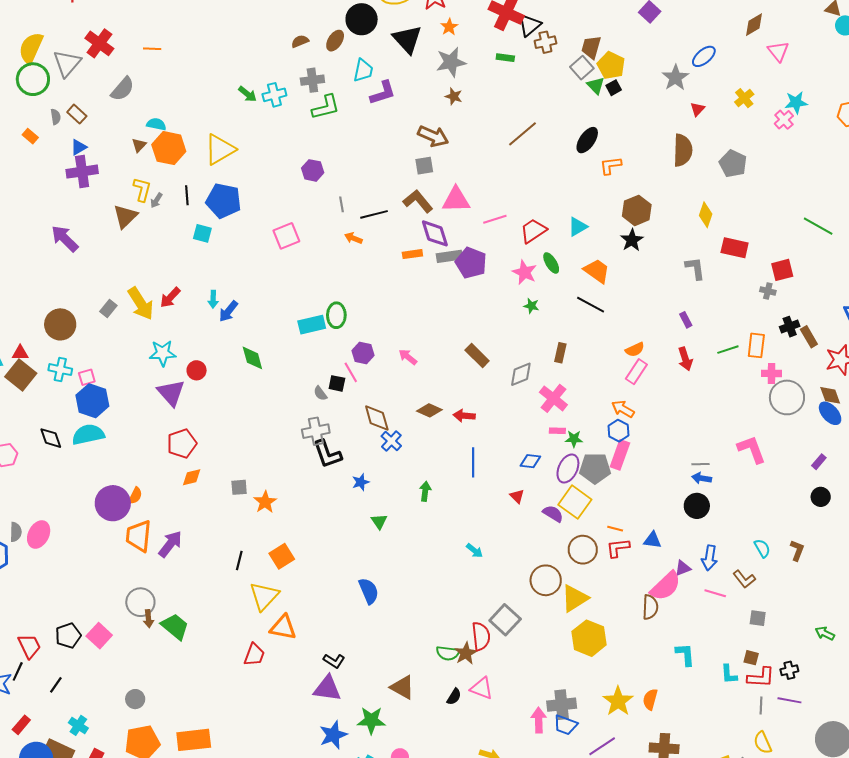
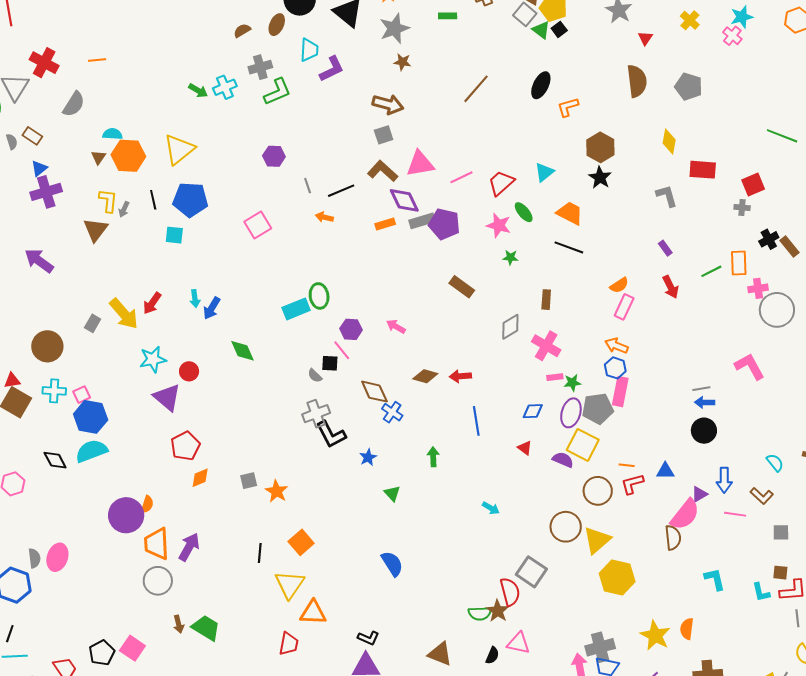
brown rectangle: (477, 355) -> (462, 287), moved
gray circle: (140, 602) -> (158, 581), moved

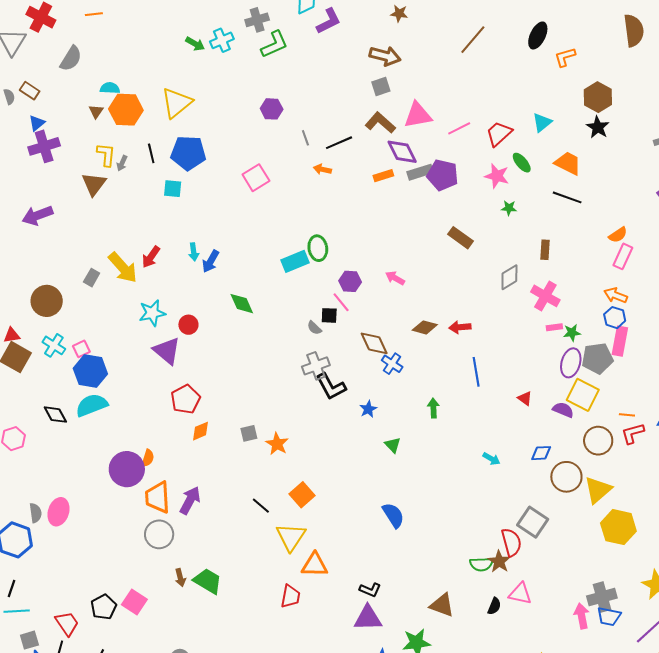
purple arrow: (39, 261) -> (38, 215), turned -56
cyan cross: (54, 391) -> (54, 345), turned 30
blue diamond: (533, 411) -> (541, 453), moved
black line: (260, 553) -> (261, 506), turned -54

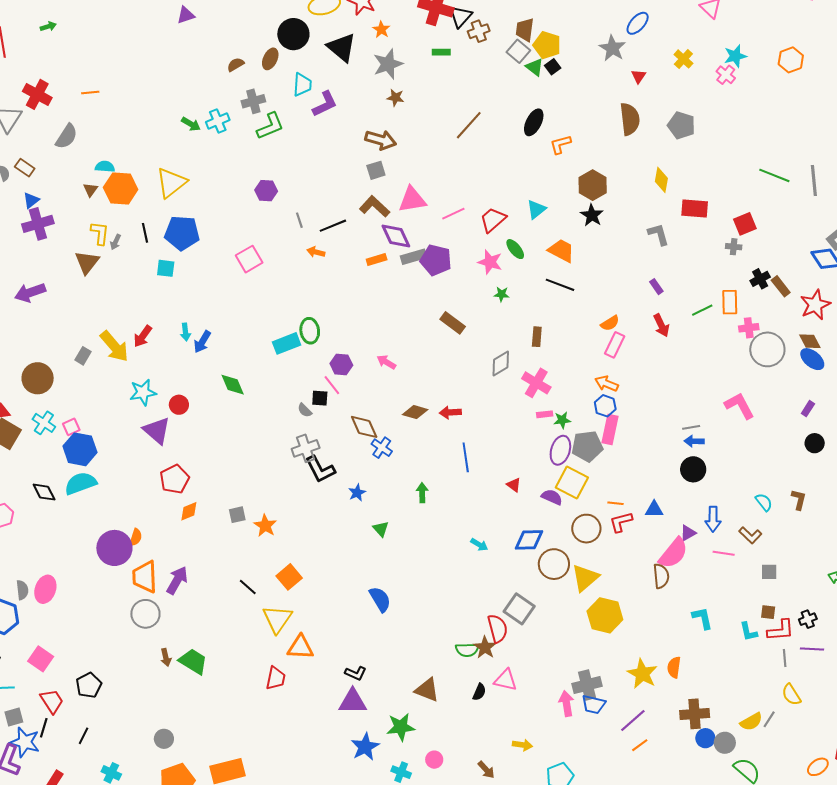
blue diamond: (541, 453) -> (529, 540), size x1.4
pink square: (134, 602) -> (41, 659), moved

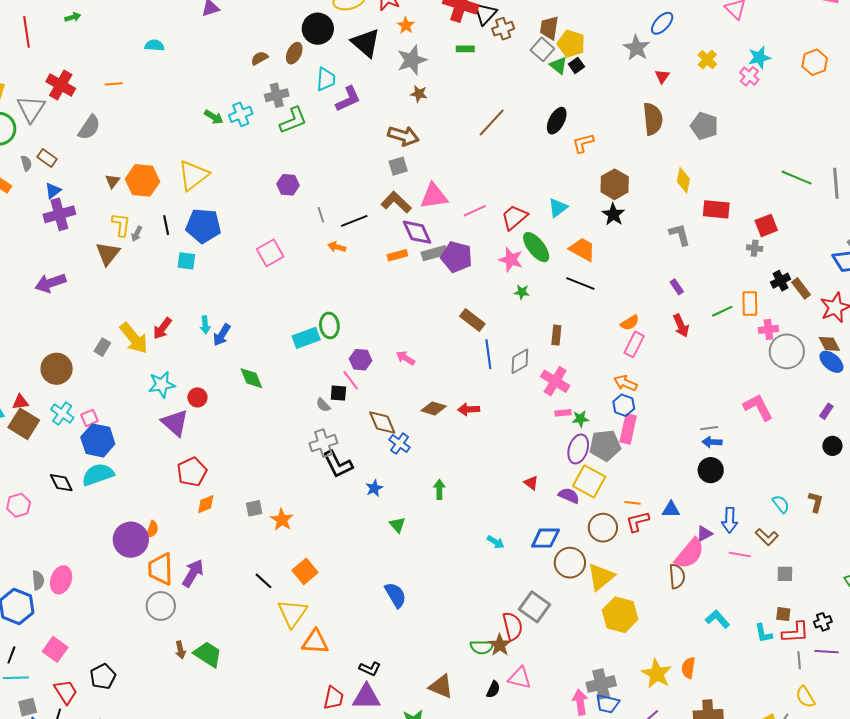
cyan semicircle: (105, 167) -> (155, 45), moved
green ellipse: (515, 249) -> (536, 247), size x1.5
blue line: (466, 457) -> (488, 354), moved
cyan L-shape: (702, 618) -> (718, 619), turned -30
red trapezoid: (276, 678) -> (334, 698), moved

